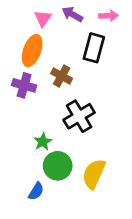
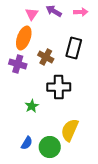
black rectangle: (94, 48) -> (74, 48), moved
black cross: (79, 116) -> (59, 87), turned 30
green circle: (58, 166) -> (50, 147), moved

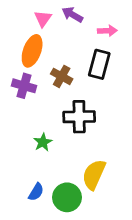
pink arrow: (81, 12) -> (107, 31), moved

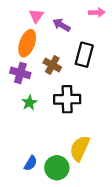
purple arrow: (72, 15) -> (61, 25), moved
pink arrow: (107, 31) -> (97, 12), moved
green star: (43, 142) -> (29, 103), moved

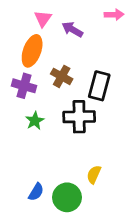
black rectangle: (84, 55) -> (99, 86), moved
yellow semicircle: (80, 148) -> (94, 174), size x0.6

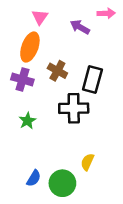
purple arrow: (72, 29) -> (80, 27), moved
green star: (35, 121) -> (27, 121), moved

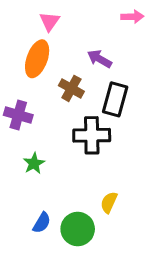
purple arrow: (80, 27) -> (100, 59), moved
purple cross: (22, 80) -> (18, 115), moved
green star: (27, 121) -> (34, 163), moved

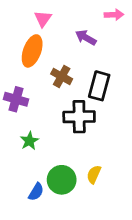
purple arrow: (100, 59) -> (86, 38), moved
green circle: (78, 229) -> (62, 180), moved

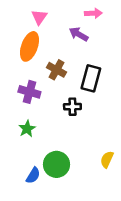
pink arrow: (114, 15) -> (93, 13), moved
purple cross: (16, 99) -> (29, 92), moved
black cross: (79, 117) -> (72, 107), size x0.6
yellow semicircle: (94, 174) -> (107, 159), moved

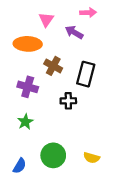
pink triangle: (39, 17) -> (46, 20), moved
orange ellipse: (29, 46) -> (28, 44), turned 72
yellow semicircle: (107, 159) -> (92, 158), moved, turned -98
blue semicircle: (33, 175) -> (20, 166), moved

